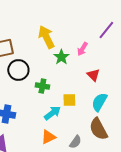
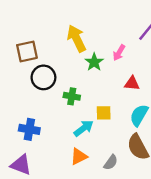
red triangle: (93, 75) -> (132, 83), turned -40

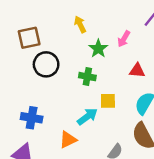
yellow arrow: (77, 39) -> (80, 24), size x0.6
green cross: (72, 96) -> (87, 77), moved
orange triangle: (79, 157) -> (68, 140), moved

